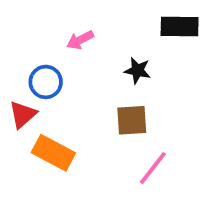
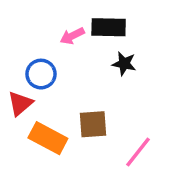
black rectangle: (180, 26) -> (109, 27), moved
brown square: (132, 120) -> (93, 124), moved

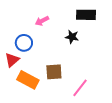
black rectangle: (109, 27) -> (86, 15), moved

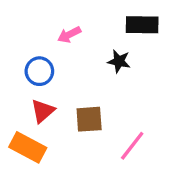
red triangle: (12, 60) -> (43, 111), moved
orange rectangle: (28, 80) -> (28, 147), moved

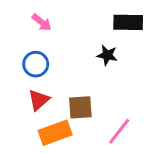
pink arrow: (69, 35) -> (42, 22), moved, turned -114
orange rectangle: (28, 147) -> (55, 133), moved, turned -48

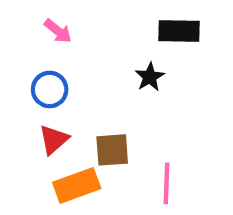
black star: (107, 55) -> (150, 77), turned 30
pink line: (119, 131) -> (166, 183), turned -36

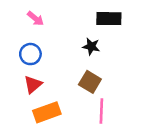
black star: (150, 77) -> (91, 46), turned -30
brown square: (112, 150) -> (90, 82), moved, turned 35

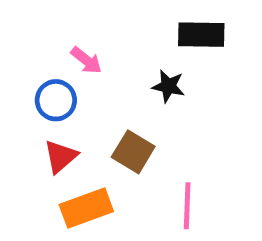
pink arrow: (35, 19) -> (86, 60), moved
brown square: (90, 82) -> (133, 152), moved

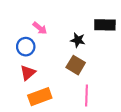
black rectangle: (201, 35) -> (105, 25), moved
brown square: (133, 152) -> (76, 65), moved

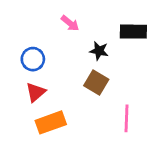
pink arrow: (40, 28) -> (70, 23), moved
pink line: (87, 95) -> (127, 118), moved

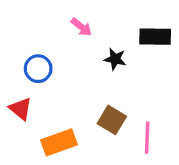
brown square: (96, 83) -> (112, 120), moved
red triangle: (36, 92) -> (21, 109), moved, turned -40

